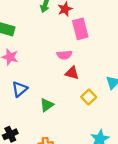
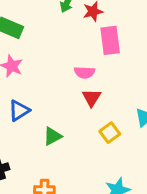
red triangle: (72, 73) -> (92, 98), turned 40

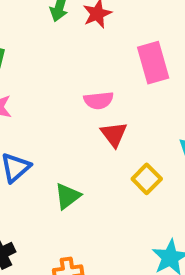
pink rectangle: (110, 40) -> (153, 63), moved

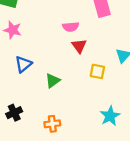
yellow square: (147, 179) -> (97, 71), turned -35

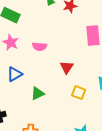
pink semicircle: (71, 27) -> (40, 47), moved

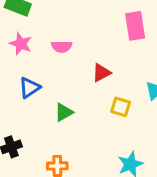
red triangle: (67, 67) -> (101, 73), turned 32

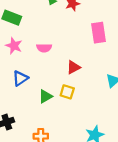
yellow square: (121, 107) -> (67, 92), moved

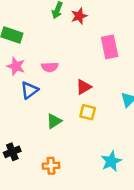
blue triangle: (20, 78) -> (30, 90), moved
yellow square: (67, 92) -> (88, 112), moved

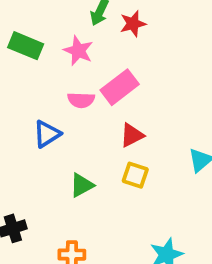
pink rectangle: (110, 47) -> (120, 87), moved, turned 60
pink star: (16, 66) -> (78, 51), moved

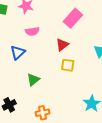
pink rectangle: (120, 87) -> (73, 18), moved
green triangle: (82, 185) -> (33, 80), moved

